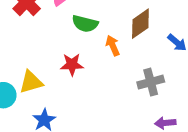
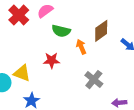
yellow triangle: (31, 82) -> (22, 73), turned 36
gray cross: (151, 82) -> (94, 80), moved, turned -36

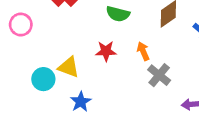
orange arrow: (81, 47) -> (143, 51), moved

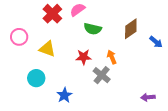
yellow triangle: (69, 67) -> (47, 49), moved
gray cross: (159, 75) -> (102, 75), moved

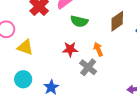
yellow triangle: (47, 49) -> (25, 47), moved
cyan circle: (36, 78) -> (23, 79), moved

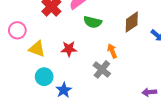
red star: (70, 49) -> (69, 49), moved
cyan circle: (23, 79) -> (44, 77), moved

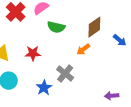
orange arrow: (112, 51) -> (83, 49), moved, turned -104
blue star: (64, 90) -> (44, 88), moved

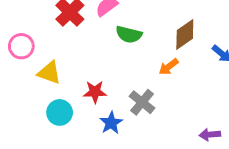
red star: (33, 53) -> (95, 92), moved

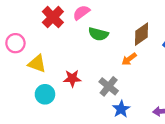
blue star: (111, 123) -> (121, 109), moved

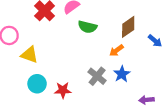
red star: (72, 78) -> (63, 90), moved
blue star: (121, 109) -> (122, 74), moved

